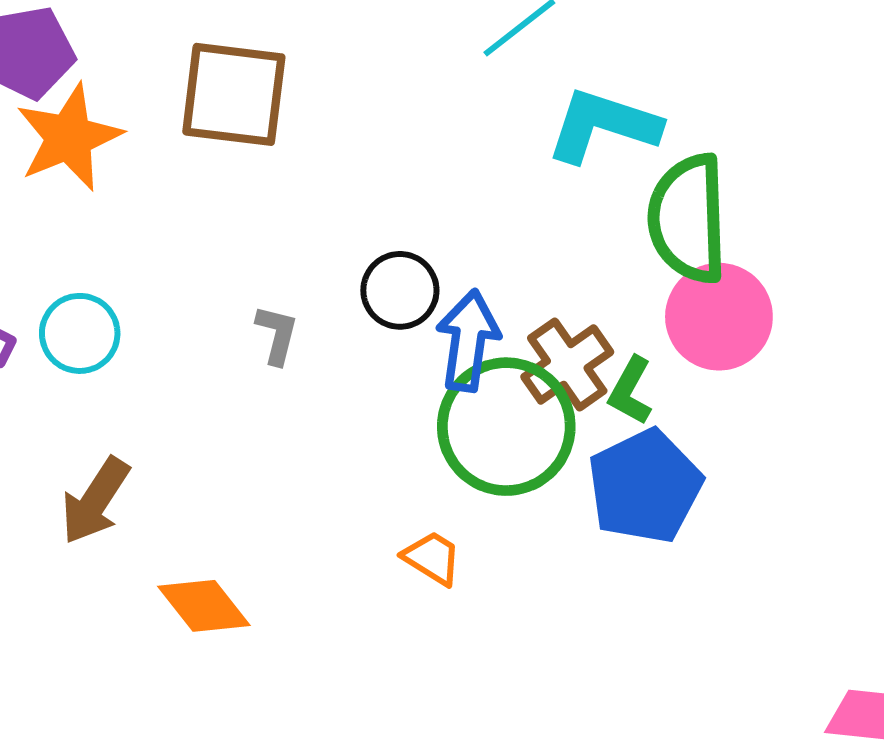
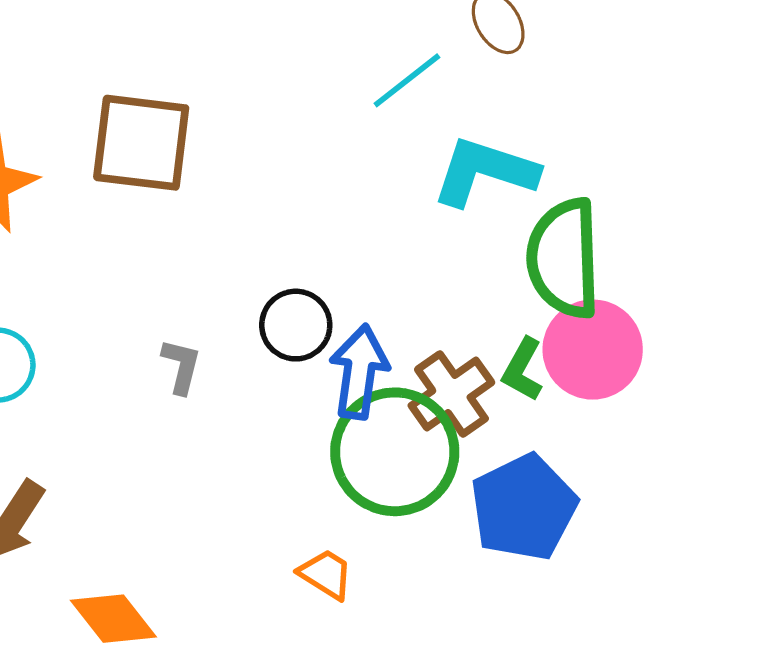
green L-shape: (631, 391) -> (523, 370), moved

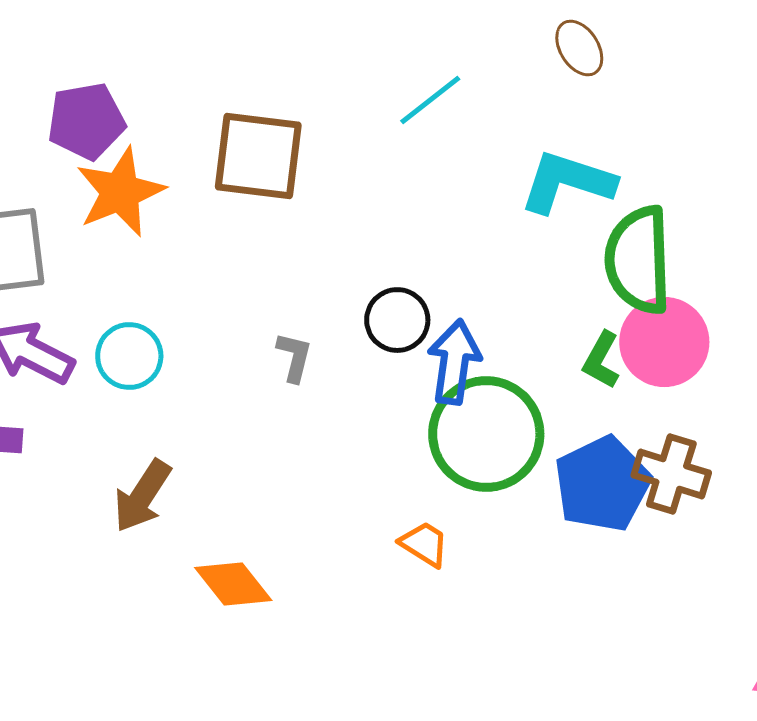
cyan line: (407, 80) -> (430, 100), moved
brown cross: (451, 394) -> (671, 474), moved, turned -38

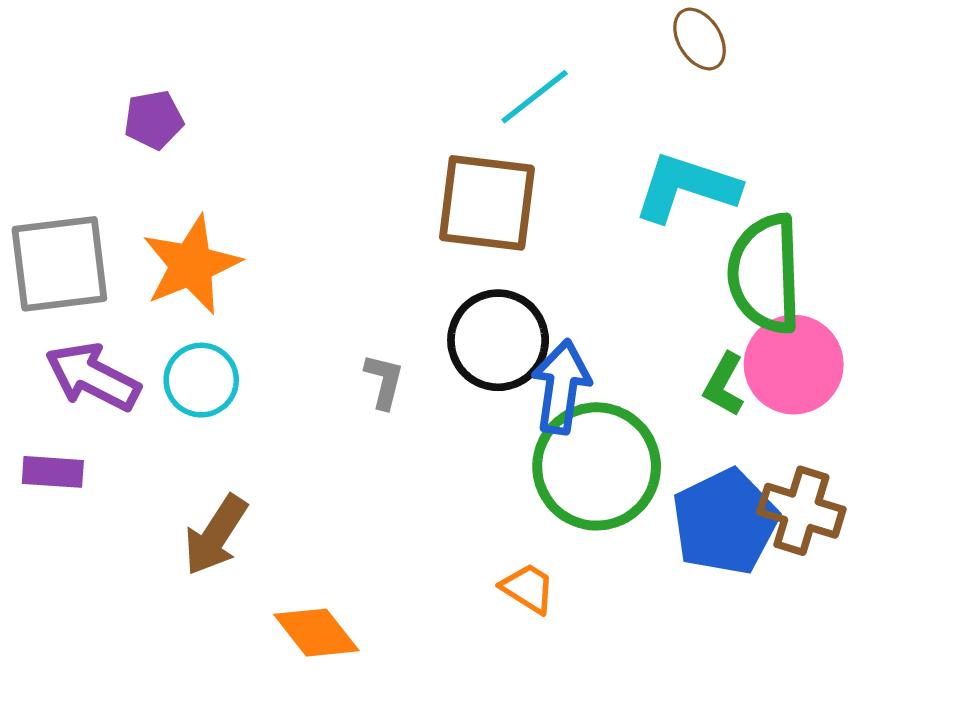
purple pentagon: (86, 121) -> (154, 120), size x0.7
brown square: (258, 156) -> (487, 203), moved
orange star: (120, 192) -> (191, 265), moved
black circle: (397, 320) -> (498, 340), size x1.4

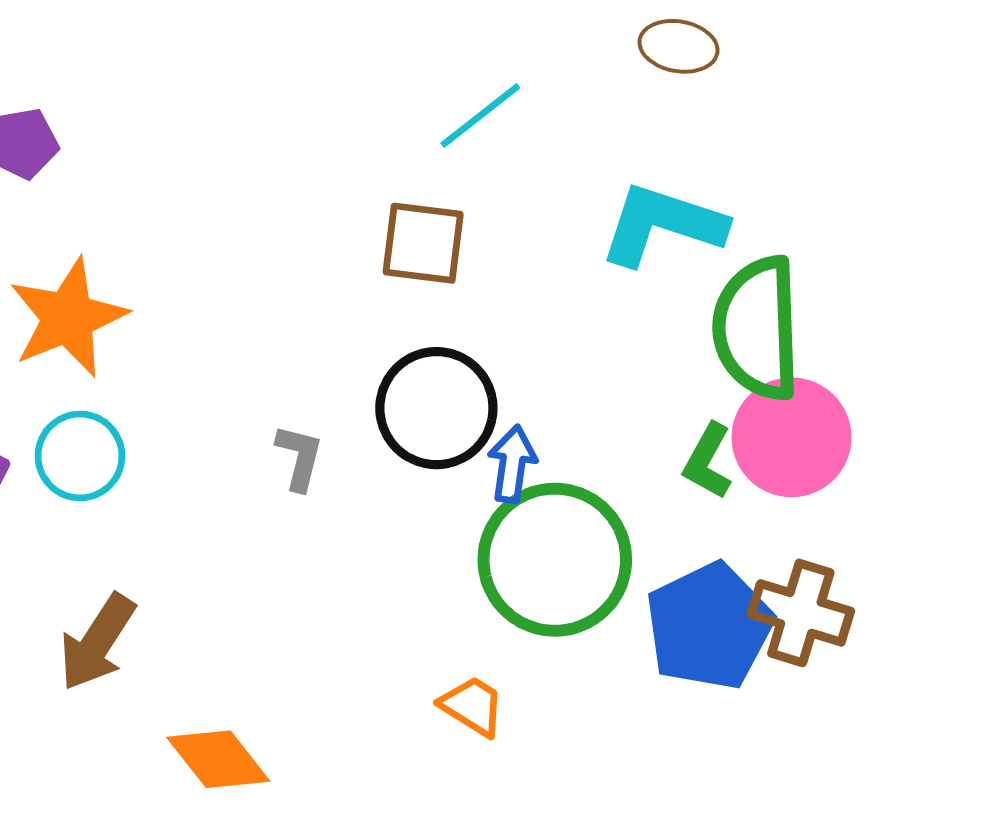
brown ellipse: (700, 39) -> (678, 46), turned -48
brown square: (487, 203) -> (423, 243), size x0.7
blue arrow: (561, 387) -> (512, 464), size x0.7

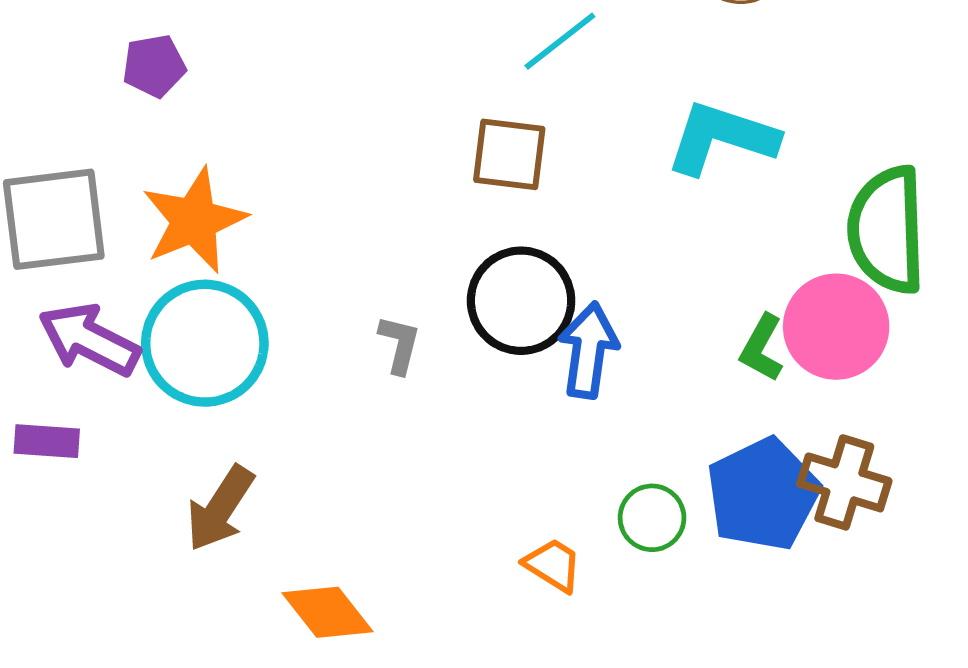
green semicircle: (757, 328) -> (887, 230), moved
cyan circle: (80, 456) -> (205, 343), size x1.6
blue arrow: (512, 464) -> (588, 350), size x1.4
green circle: (555, 560) -> (652, 518), moved, size x0.5

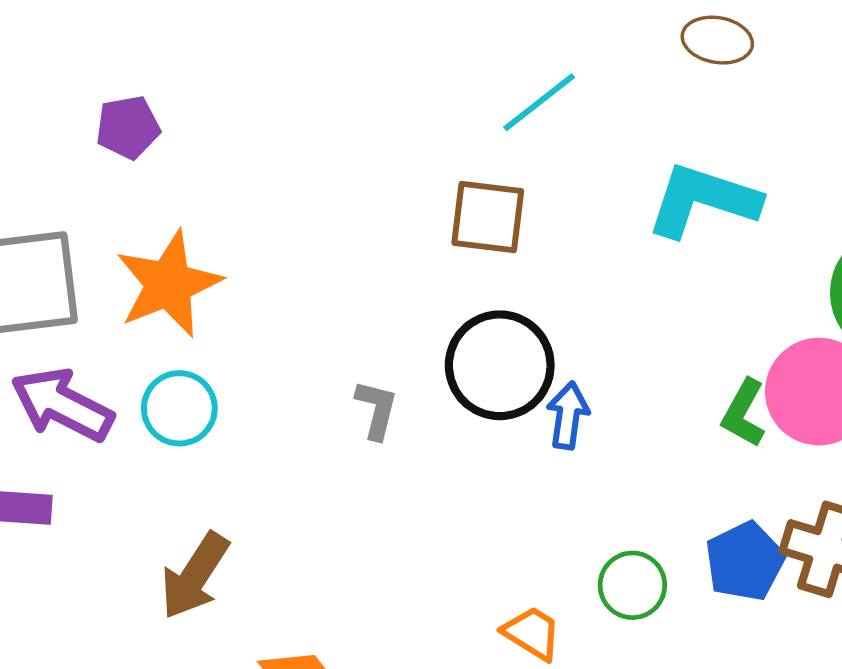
cyan circle: (205, 343) -> (179, 408), size x0.6
blue arrow: (588, 350) -> (568, 415), size x0.7
blue pentagon: (763, 494) -> (745, 561), size x0.7

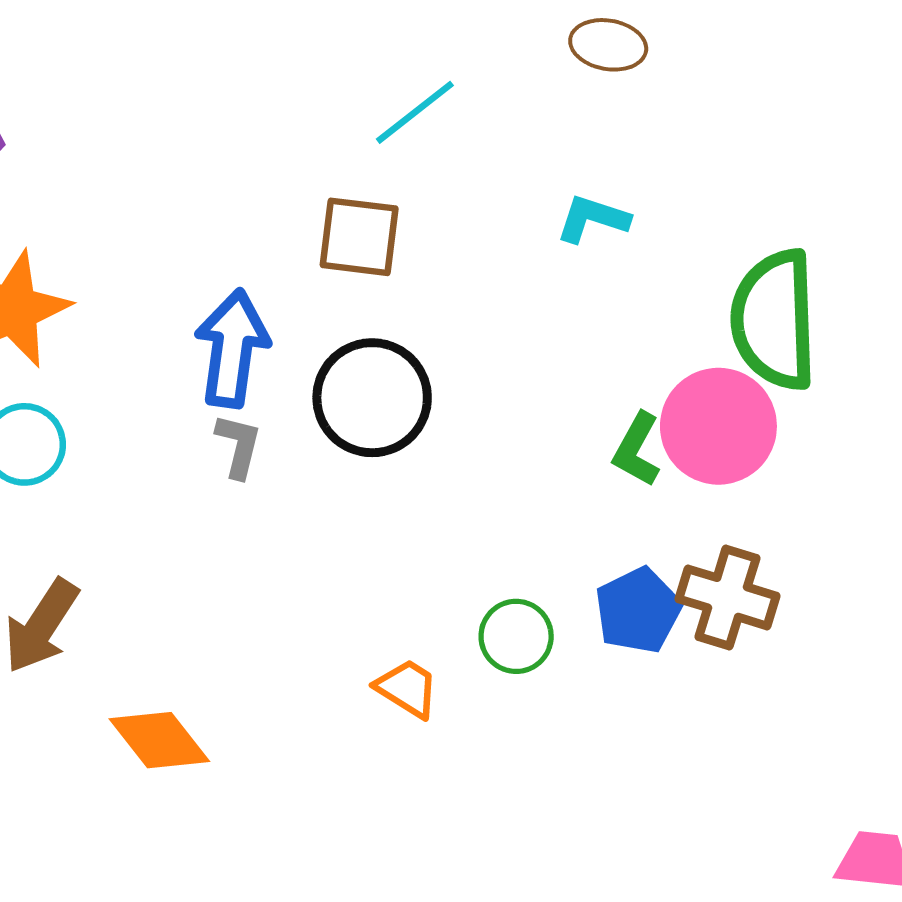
cyan L-shape: (703, 200) -> (593, 219), size x0.6
blue arrow: (568, 415) -> (232, 348), moved, size x1.6

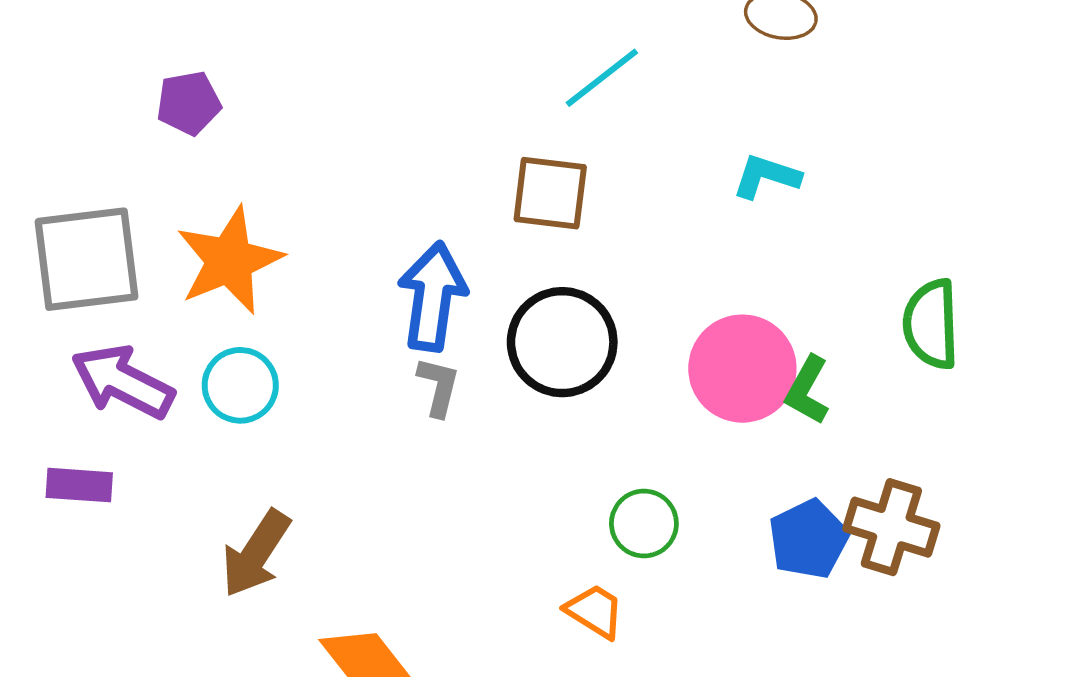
green semicircle: (774, 320) -> (931, 324), moved, size x0.7
pink circle: (718, 426) -> (742, 369), moved
green circle: (516, 636) -> (644, 524), moved

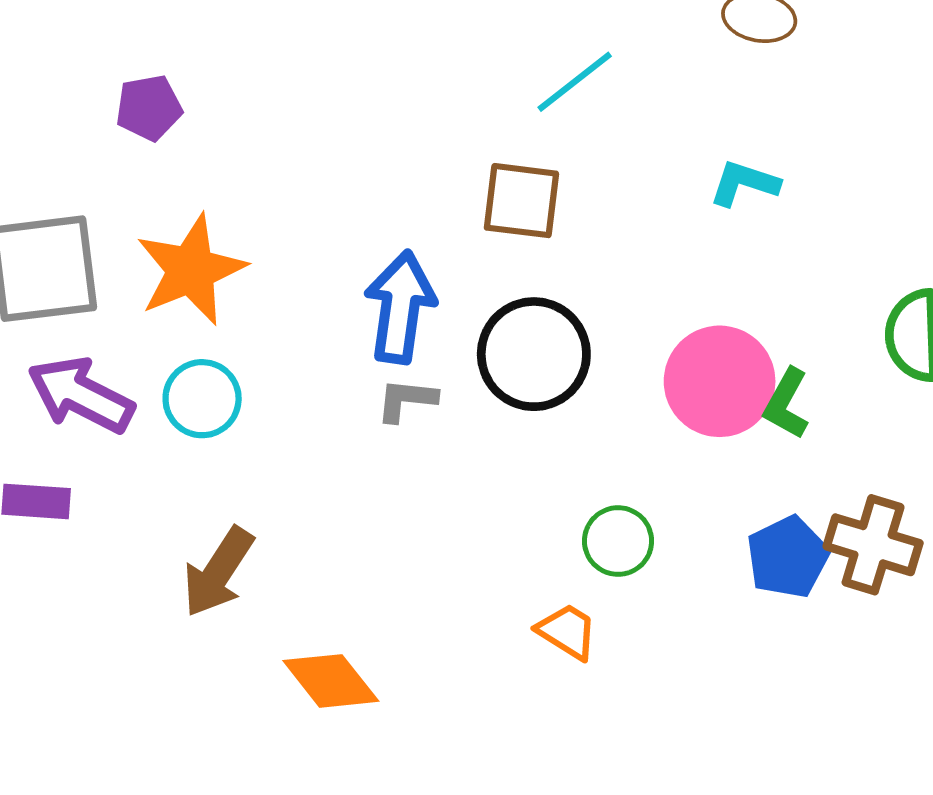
gray L-shape: (438, 387) -> (406, 400), turned -98

